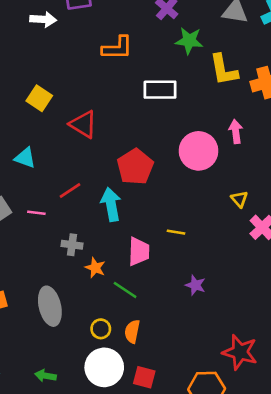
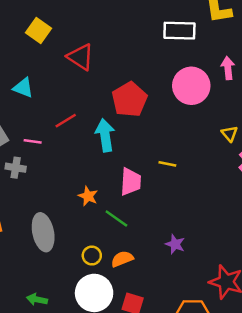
white rectangle: (160, 90) -> (179, 31), moved
gray cross: (72, 245) -> (16, 168), moved
purple star: (195, 285) -> (175, 244), moved
orange semicircle: (132, 331) -> (122, 259), turned 55

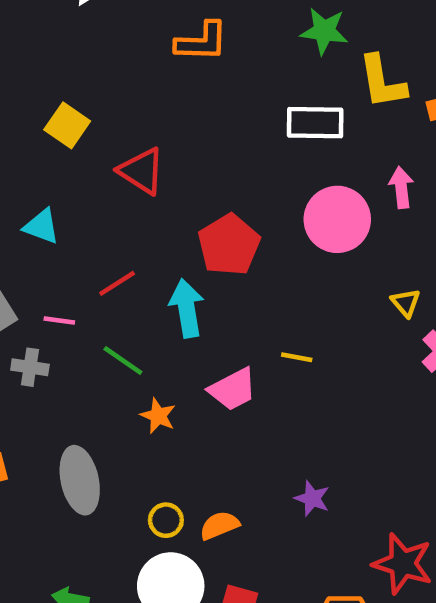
pink trapezoid: (131, 182) -> (233, 389), turned 60
green line: (116, 219) -> (123, 361), moved

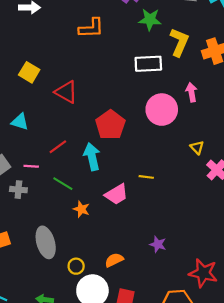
yellow L-shape: (382, 82) -> (179, 42), turned -144
yellow circle: (166, 520) -> (76, 266), moved

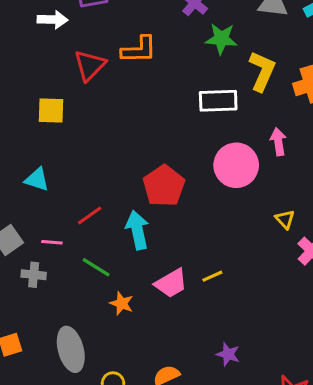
yellow square: (29, 72) -> (51, 110), turned -30
red triangle: (66, 92) -> (90, 65), moved, turned 45
yellow line: (146, 177) -> (212, 276), moved, turned -32

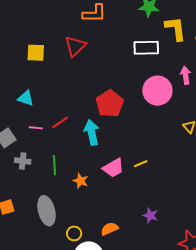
red triangle: (90, 65) -> (75, 46), moved
yellow L-shape: (262, 71) -> (176, 29), turned -32
pink line: (52, 242) -> (36, 128), moved
green line: (96, 267) -> (54, 165), moved, turned 54

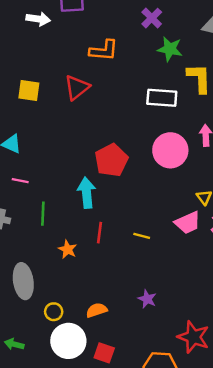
red line: (60, 122) -> (100, 233), moved, turned -54
yellow line: (141, 164) -> (142, 236), turned 32
green line: (54, 165) -> (43, 214), moved
pink trapezoid: (113, 168) -> (188, 223), moved

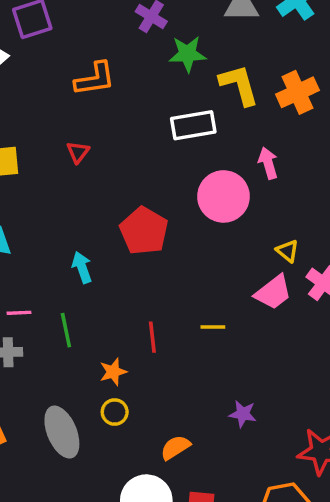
red triangle: (77, 87) -> (78, 152), moved, size x0.6
pink line: (20, 181) -> (19, 313), moved
cyan arrow: (87, 193) -> (82, 267), moved, size x0.7
orange star: (68, 249) -> (113, 372), turned -30
yellow circle: (54, 312) -> (115, 412), moved

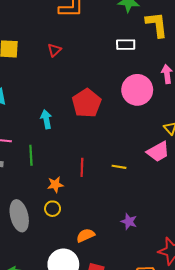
white rectangle: (193, 125) -> (126, 45), size x0.7

